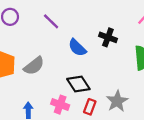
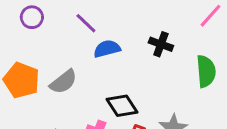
blue semicircle: (77, 48) -> (107, 49), moved, turned 120

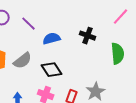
purple line: (86, 23) -> (29, 24), moved
black diamond: (122, 106) -> (52, 70), moved

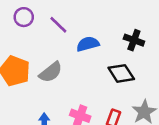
black diamond: (52, 70) -> (121, 73), moved

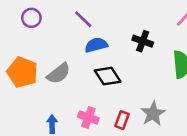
purple line: (58, 25) -> (83, 19), moved
black diamond: (121, 73) -> (108, 76), moved

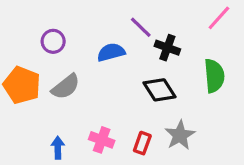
purple circle: (31, 18) -> (53, 41), moved
purple line: (83, 19) -> (141, 27), moved
black diamond: (108, 76) -> (160, 90), moved

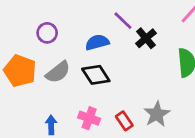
black cross: (167, 48) -> (146, 38), turned 30
black diamond: (160, 90) -> (96, 75), moved
red rectangle: (142, 143) -> (124, 121), turned -54

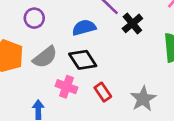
pink cross: (89, 118) -> (67, 87), moved
red rectangle: (124, 121) -> (103, 92), moved

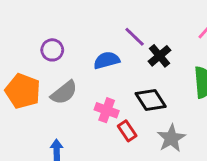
black diamond: (83, 60) -> (151, 100), moved
pink cross: (67, 87) -> (107, 110), moved

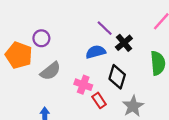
blue semicircle: (107, 60) -> (96, 52), moved
orange pentagon: (23, 91) -> (19, 55), moved
black diamond: (151, 100) -> (117, 77), turned 50

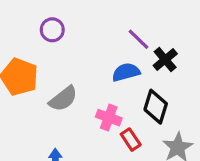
purple circle: (41, 38) -> (52, 30), moved

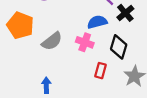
pink cross: (109, 118) -> (85, 42), moved
red rectangle: (131, 140) -> (101, 71), turned 49

